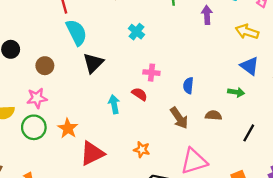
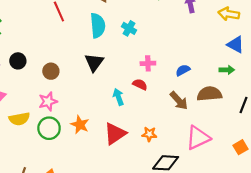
cyan semicircle: (76, 32) -> (98, 26), moved, turned 30
blue semicircle: (188, 86) -> (183, 70), turned 64
brown semicircle: (213, 115) -> (209, 94), size x1.6
red triangle: (92, 153) -> (115, 134), moved

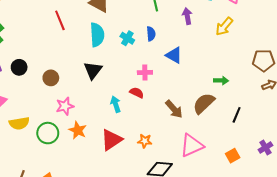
yellow arrow: (229, 14) -> (224, 26), turned -60
blue triangle: (236, 45) -> (174, 55), moved
blue semicircle: (183, 70) -> (151, 34), moved, turned 112
brown semicircle: (209, 94) -> (204, 103), turned -40
pink star: (48, 101) -> (65, 106), moved

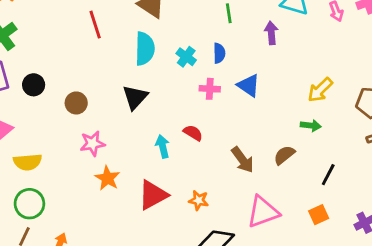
yellow arrow: (224, 26) -> (320, 90), moved
pink cross: (145, 72) -> (210, 89), moved
brown semicircle: (204, 103) -> (284, 155), size x0.7
green circle: (48, 133) -> (29, 204), moved
orange square: (233, 156) -> (319, 215), moved

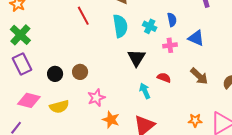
black circle: (34, 85) -> (55, 74), moved
black triangle: (135, 97) -> (137, 58), moved
brown arrow: (243, 160) -> (199, 76), moved
yellow semicircle: (28, 162) -> (59, 107), moved
orange star: (199, 200) -> (195, 120), moved

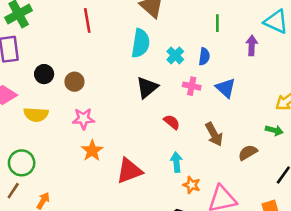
red line: (83, 16) -> (87, 20), moved
cyan arrow: (145, 91) -> (176, 162), moved

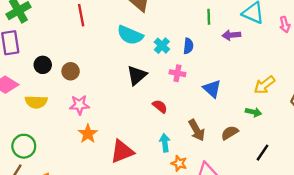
green line: (217, 23) -> (209, 17), moved
cyan semicircle: (141, 43) -> (130, 35), turned 105
purple arrow: (252, 45) -> (231, 35), turned -96
blue triangle: (226, 88) -> (212, 89), moved
brown arrow: (214, 134) -> (197, 130), moved

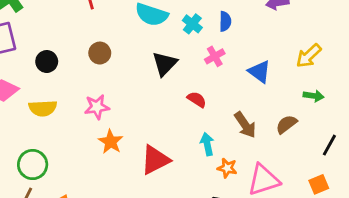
brown circle: (71, 71) -> (100, 53), moved
pink cross: (177, 73) -> (215, 56), turned -35
yellow arrow: (264, 85) -> (309, 56), moved

